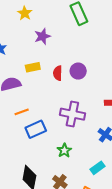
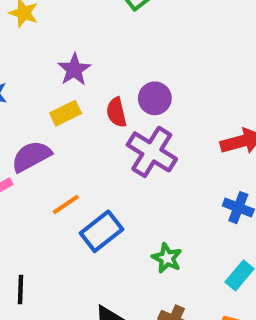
purple star: (42, 36) -> (74, 69), moved
purple cross: (72, 114) -> (152, 152), moved, turned 35

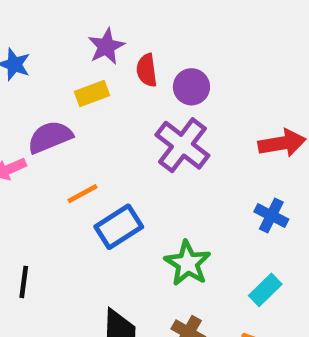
red semicircle: (116, 112) -> (147, 70), moved
green star: (167, 258) -> (188, 263), size x1.4

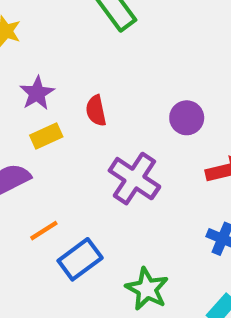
purple star: (106, 46) -> (37, 93), moved
purple circle: (191, 87) -> (187, 118), moved

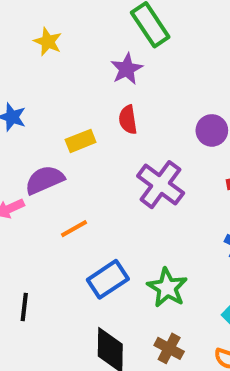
purple star: (37, 93) -> (127, 69), moved
blue rectangle: (80, 259) -> (108, 279), moved

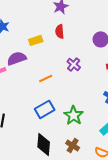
purple cross: (161, 185) -> (74, 64), size x0.6
orange line: (74, 229) -> (46, 78), moved

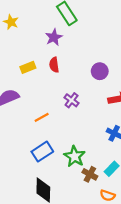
yellow rectangle: (36, 40) -> (28, 67), moved
brown cross: (73, 145) -> (90, 174), moved

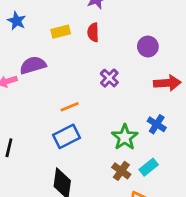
orange line: (42, 117) -> (70, 107), moved
green star: (75, 156) -> (125, 137), moved

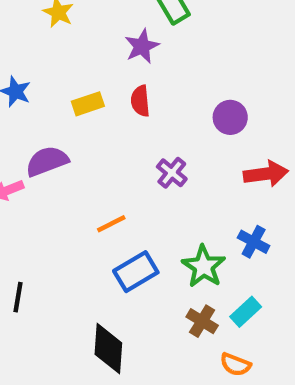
blue rectangle: (66, 136) -> (136, 272), moved

